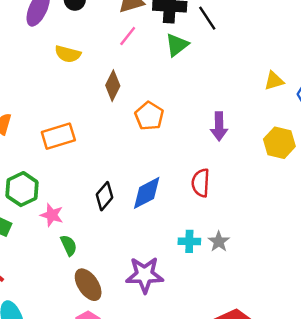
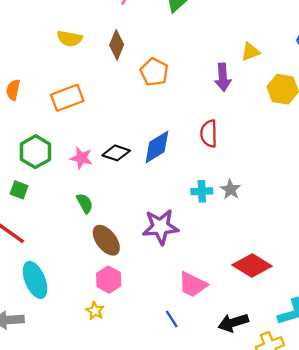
yellow semicircle: (68, 54) -> (70, 39), moved
yellow triangle: (274, 81) -> (250, 52), moved
black diamond: (105, 196) -> (116, 153), turned 72
pink star: (52, 215) -> (81, 158), moved

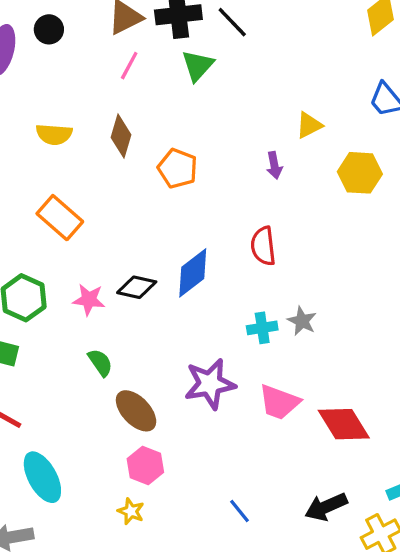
purple arrow: (223, 77) -> (274, 165), size x0.7
orange rectangle: (67, 98) -> (60, 218), turned 68
red diamond: (252, 265) -> (344, 424), turned 33
pink trapezoid: (193, 285) -> (279, 402), moved

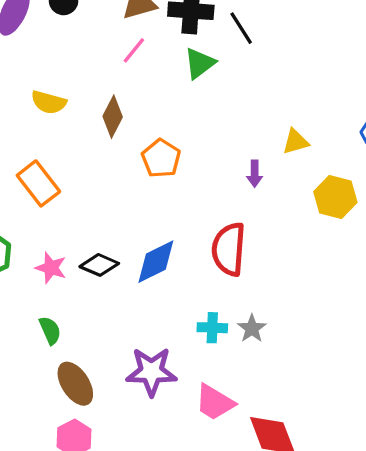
red semicircle: (263, 246) -> (229, 249), size x1.4

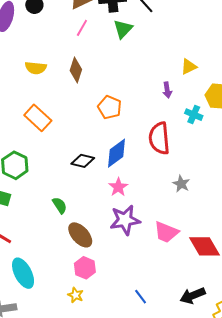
orange pentagon: (161, 158) -> (110, 107), moved
pink star: (51, 268) -> (118, 187), moved, turned 30
cyan cross: (212, 328) -> (194, 115), moved, turned 30

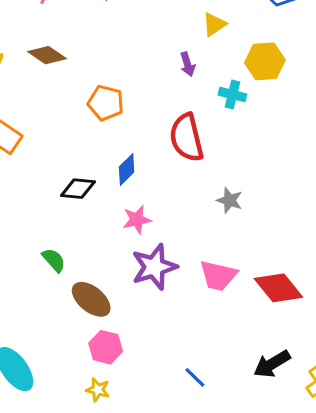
brown diamond: (76, 70) -> (47, 55), turned -65
blue diamond: (117, 153) -> (127, 169), size x0.7
pink star: (118, 187) -> (137, 220), turned 30

